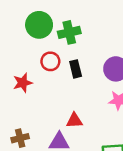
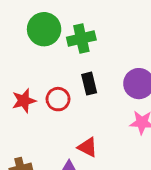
red circle: (50, 61) -> (58, 99), moved
red triangle: (74, 121) -> (88, 147), turned 30

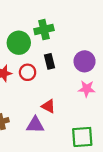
green circle: (44, 29) -> (19, 43), moved

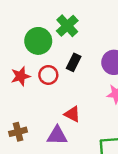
green cross: (44, 30) -> (67, 26), turned -30
black rectangle: (49, 61) -> (74, 62), turned 40

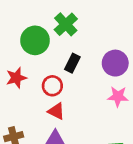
red circle: (48, 75) -> (52, 86), moved
red triangle: (72, 114) -> (56, 111), moved

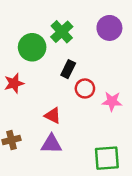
purple circle: (115, 63) -> (109, 28), moved
red circle: (52, 86) -> (85, 88), moved

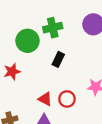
green cross: (62, 32) -> (53, 28), turned 30
red circle: (85, 88) -> (67, 99), moved

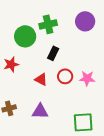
red triangle: (45, 99) -> (41, 79), moved
red circle: (67, 99) -> (65, 76), moved

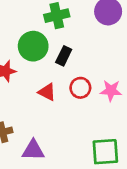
green circle: (25, 36) -> (33, 46), moved
purple triangle: (40, 111) -> (33, 150), moved

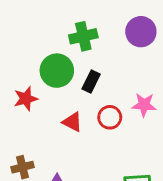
pink star: (111, 91) -> (144, 105), moved

